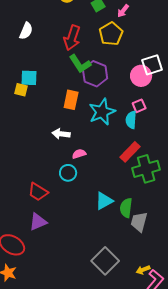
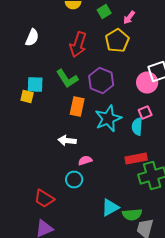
green L-shape: (80, 64) -> (67, 78), moved
red rectangle: (130, 152) -> (136, 158), turned 35
green semicircle: (126, 208) -> (132, 214), turned -102

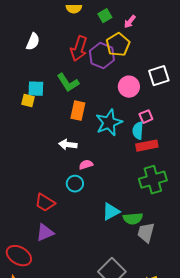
purple hexagon: (101, 80) -> (102, 56), moved
pink circle: (147, 82) -> (129, 87), moved
red rectangle: (136, 158) -> (147, 146), moved

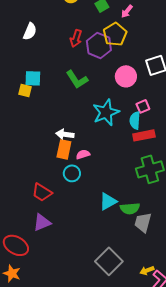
red arrow: (79, 49) -> (76, 38), size x0.7
green L-shape: (68, 83) -> (77, 79), moved
orange rectangle: (78, 111) -> (64, 149), moved

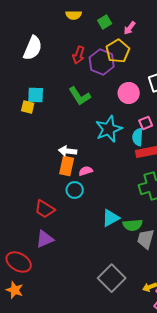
white semicircle: (30, 31) -> (33, 48), size x1.4

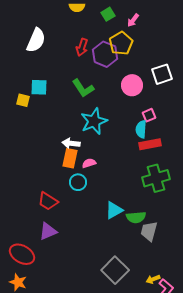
yellow square: (28, 107) -> (23, 100), moved
cyan star: (109, 129) -> (94, 121), moved

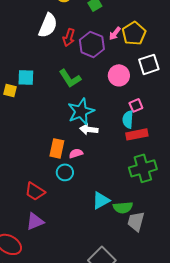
pink arrow: (133, 20) -> (115, 33), moved
white semicircle: (36, 40) -> (48, 25), moved
yellow pentagon: (121, 43) -> (134, 33), moved
white arrow: (71, 143) -> (89, 129), moved

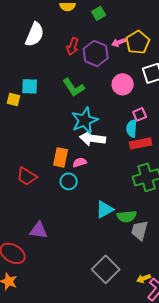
white semicircle: (48, 25) -> (35, 34), moved
pink arrow: (115, 33) -> (119, 42), turned 32
white arrow: (89, 129) -> (93, 138), size x1.4
red trapezoid: (35, 191) -> (27, 176), moved
purple triangle: (35, 221) -> (39, 230), turned 30

